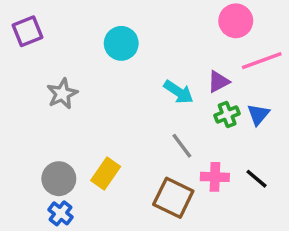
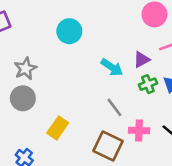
gray circle: (59, 179) -> (23, 98), moved

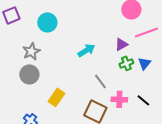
cyan circle: (69, 31) -> (47, 22), moved
cyan arrow: (112, 67) -> (86, 50), moved, turned -66

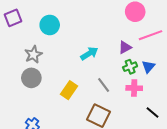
yellow rectangle: (56, 97) -> (69, 90), moved
pink cross: (119, 99) -> (134, 88), moved
black line: (143, 100) -> (152, 112), moved

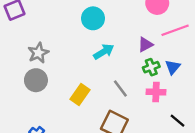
cyan circle: (50, 25) -> (93, 18), moved

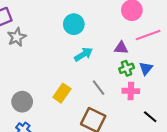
purple triangle: (145, 45) -> (121, 48), turned 32
gray star: (38, 53) -> (17, 37), moved
gray circle: (36, 80) -> (22, 102), moved

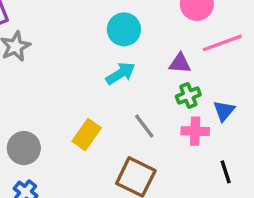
cyan circle: (74, 24) -> (124, 29), moved
blue triangle: (146, 68) -> (224, 111), moved
black line: (150, 117) -> (226, 172), turned 32

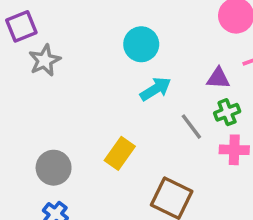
cyan circle: (124, 29) -> (141, 44), moved
gray line: (144, 126) -> (191, 127), moved

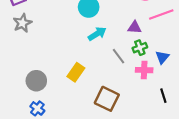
gray star: (45, 60) -> (22, 23), moved

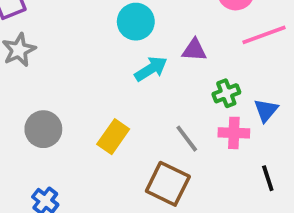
purple triangle: (135, 27) -> (194, 50), moved
gray line: (119, 56) -> (187, 139), moved
gray circle: (36, 81) -> (43, 129), moved

